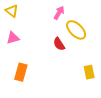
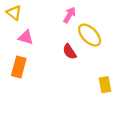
pink triangle: (13, 38) -> (26, 37), moved, turned 32
orange rectangle: (21, 72) -> (19, 67), moved

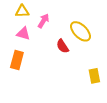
yellow triangle: (14, 13) -> (22, 11), moved, turned -40
pink arrow: (70, 15) -> (43, 21), moved

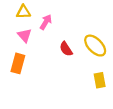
yellow ellipse: (80, 31) -> (95, 46), moved
pink triangle: (23, 33) -> (25, 35), turned 32

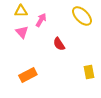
yellow ellipse: (95, 46) -> (82, 16), moved
orange rectangle: (18, 63) -> (28, 75), moved, turned 48

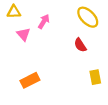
yellow triangle: (21, 11) -> (14, 12), moved
red semicircle: (59, 44) -> (80, 45), moved

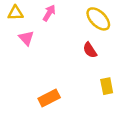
pink arrow: (44, 21) -> (49, 13), moved
orange rectangle: (30, 80) -> (49, 98), moved

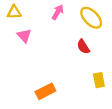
pink arrow: (49, 13) -> (58, 12), moved

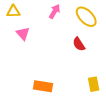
yellow rectangle: (99, 80) -> (94, 84), moved
orange rectangle: (45, 91) -> (43, 86), turned 36

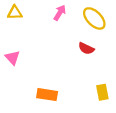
pink triangle: (23, 34) -> (12, 58), moved
red semicircle: (79, 44) -> (86, 48), turned -32

